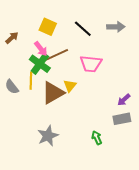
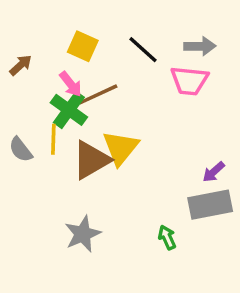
pink trapezoid: (91, 64) -> (189, 81), moved
yellow triangle: (70, 86) -> (121, 148), size x1.6
gray rectangle: (122, 119) -> (210, 205), size x1.4

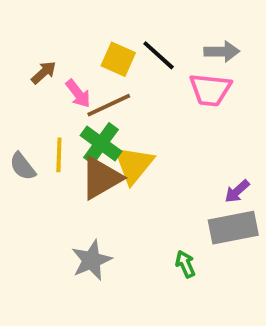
yellow square: (83, 46) -> (118, 59), moved
brown arrow: (21, 65) -> (44, 73), moved
green cross: (69, 110) -> (101, 143), moved

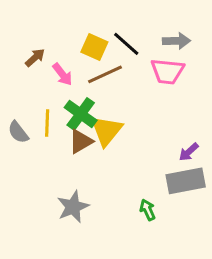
brown line: (109, 105) -> (105, 74), moved
brown triangle: (101, 178) -> (81, 141), size x0.7

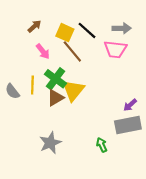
brown arrow: (35, 58) -> (34, 26), moved
brown line: (105, 74) -> (72, 51), turned 75

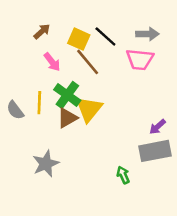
gray star: (50, 143) -> (46, 164), moved

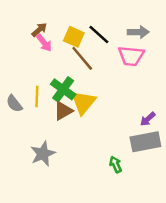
pink arrow: (52, 62) -> (44, 43), moved

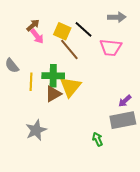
gray arrow: (138, 32) -> (117, 17), moved
green cross: (63, 89) -> (53, 76), turned -35
gray semicircle: (14, 104) -> (12, 66), moved

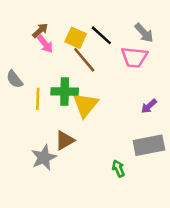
gray arrow: (117, 17) -> (144, 33), moved, turned 48
brown triangle: (53, 94) -> (65, 140), moved
purple arrow: (125, 101) -> (149, 106), moved

